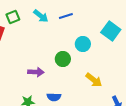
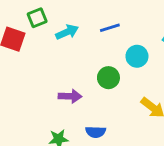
cyan arrow: (41, 16) -> (67, 32), moved, turned -63
blue line: (66, 16) -> (110, 28), moved

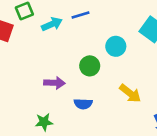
blue line: (110, 28) -> (81, 15), moved
blue semicircle: (96, 132) -> (83, 104), moved

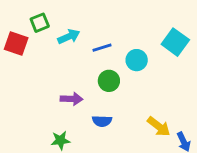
blue line: (81, 15) -> (102, 48), moved
yellow arrow: (130, 93) -> (159, 127), moved

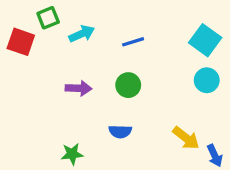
blue line: (102, 48) -> (133, 42), moved
cyan circle: (137, 60) -> (207, 80), moved
purple arrow: (72, 99) -> (79, 88), moved

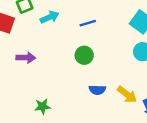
purple arrow: (79, 88) -> (26, 58), moved
blue semicircle: (120, 132) -> (97, 90), moved

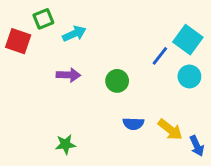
blue line: (88, 23) -> (160, 56), moved, turned -35
purple arrow: (26, 58) -> (68, 75), moved

